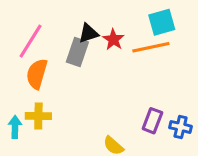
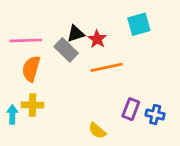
pink line: (31, 41) -> (26, 40), turned 56
orange line: (151, 47) -> (107, 67), moved
gray rectangle: (77, 52) -> (66, 50), turned -65

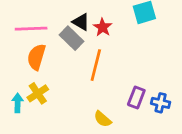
black triangle: (76, 34) -> (81, 22), turned 48
orange line: (107, 67) -> (96, 65), moved, turned -64
yellow cross: (32, 105) -> (38, 93), turned -35

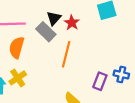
black triangle: (81, 22) -> (54, 18), turned 42
blue cross: (161, 103) -> (121, 75), moved

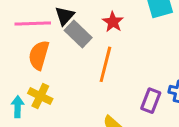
black triangle: (54, 18) -> (65, 16), moved
yellow cross: (18, 78) -> (40, 96), turned -30

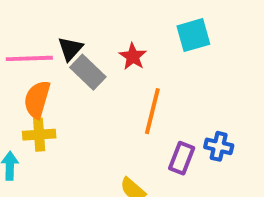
orange line: (105, 64) -> (152, 111), moved
yellow cross: (40, 96) -> (39, 135), moved, turned -30

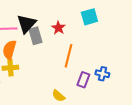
black triangle: (70, 49) -> (26, 24), size x1.5
gray rectangle: (88, 72) -> (35, 36), turned 30

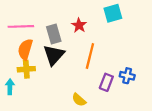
black triangle: (26, 24) -> (54, 55), moved

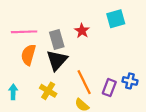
orange line: (90, 56) -> (84, 82), moved, turned -40
yellow cross: (26, 69) -> (48, 91), moved, turned 35

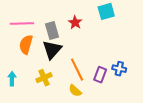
yellow cross: (48, 91) -> (44, 78), turned 35

